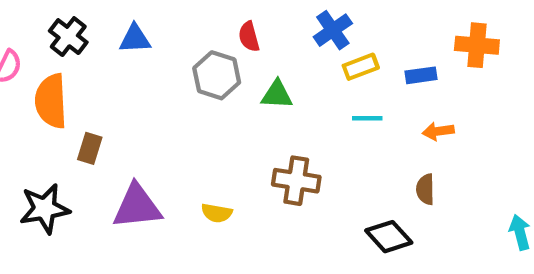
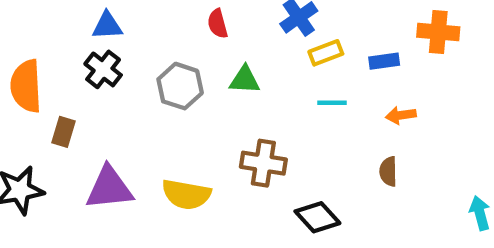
black cross: (68, 37) -> (103, 69), moved
gray hexagon: (217, 75) -> (180, 86), moved
yellow semicircle: (217, 213) -> (186, 194), size x1.6
black diamond: (389, 237) -> (317, 217), moved

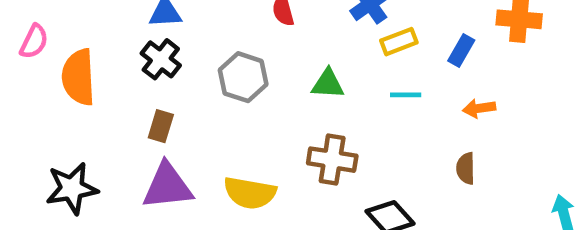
blue rectangle: (384, 61) -> (461, 50), turned -52
green triangle: (245, 80) -> (328, 84), moved
brown rectangle: (64, 132) -> (161, 126), moved

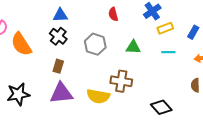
orange semicircle: (78, 77) -> (21, 44), turned -30
brown cross: (332, 160) -> (121, 81), moved

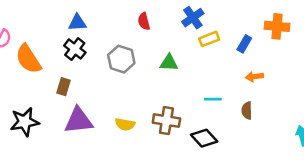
cyan line: (168, 52) -> (213, 99), moved
brown rectangle: (58, 66) -> (64, 87), moved
brown cross: (121, 81) -> (166, 121), moved
yellow semicircle: (98, 96) -> (125, 124), size x0.7

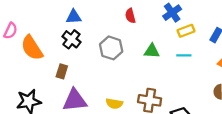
cyan line: (213, 99) -> (184, 55), moved

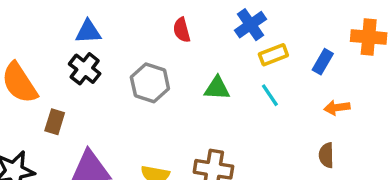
cyan line: (184, 55) -> (270, 95), turned 56
brown rectangle: (62, 71) -> (55, 122), moved

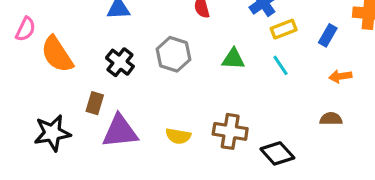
black cross: (85, 69) -> (120, 62), moved
brown rectangle: (55, 122) -> (95, 103), moved
brown semicircle: (326, 155) -> (331, 119), turned 90

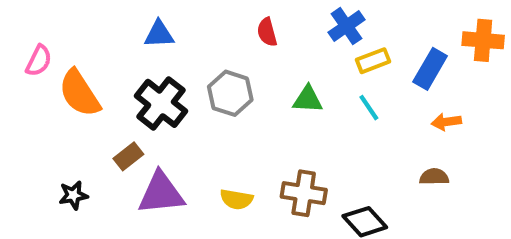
blue rectangle: (328, 35) -> (430, 69), size x1.4
black cross: (120, 62) -> (161, 103), size x1.4
brown rectangle: (95, 103) -> (128, 156), turned 35
black star: (52, 133) -> (73, 195), size x0.6

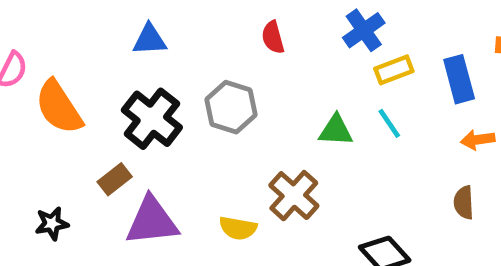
blue rectangle: (430, 69) -> (459, 79), turned -45
green triangle: (308, 99) -> (336, 130), moved
brown semicircle: (434, 177) -> (464, 203), turned -92
brown cross: (304, 193) -> (294, 196), moved, turned 33

